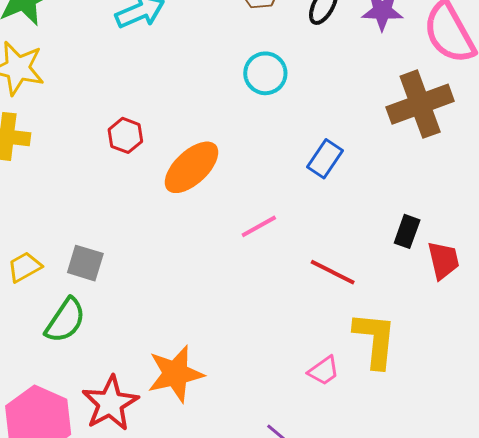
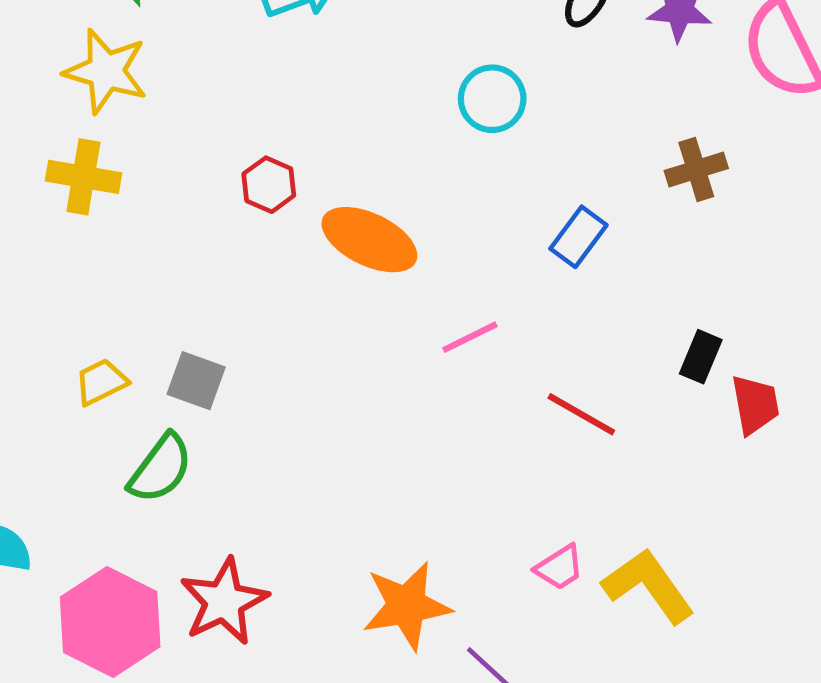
brown cross: (420, 104) -> (696, 169), moved, size x0.6
orange ellipse: (191, 167) -> (369, 240), turned 66
yellow L-shape: (375, 340) -> (648, 586), moved, turned -44
orange star: (176, 374) -> (407, 606), moved

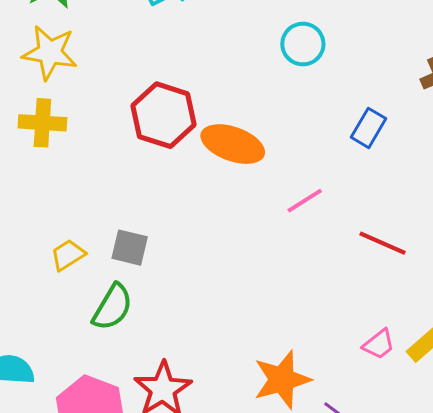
red hexagon: (269, 185) -> (163, 115), size x1.8

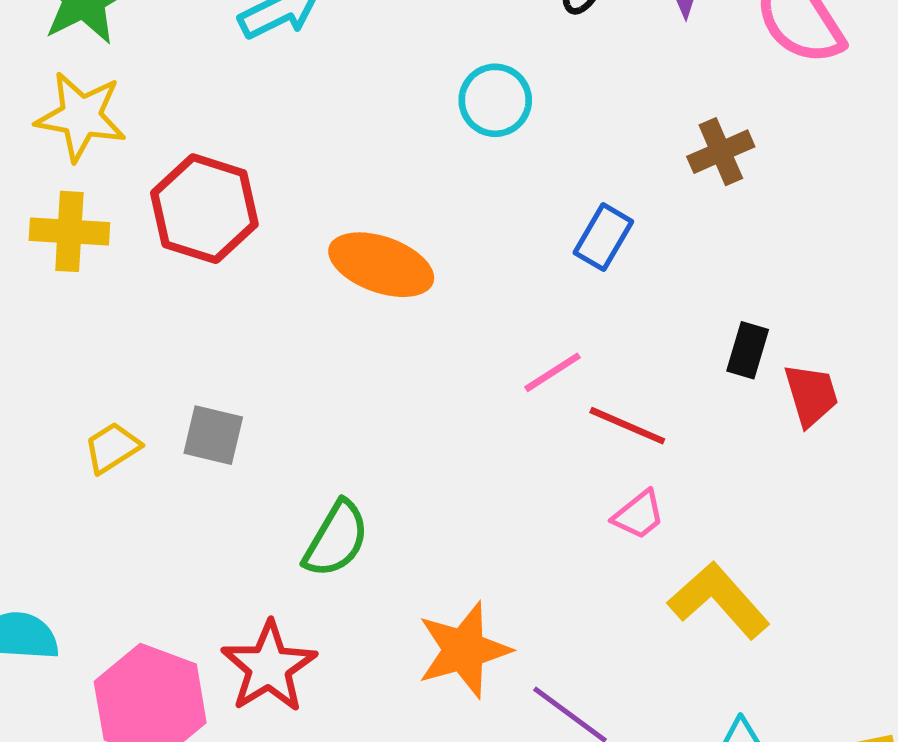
red hexagon: (163, 115) -> (204, 209), moved
pink line: (305, 201) -> (553, 372), moved
green semicircle: (112, 307) -> (336, 539), moved
pink trapezoid: (379, 344) -> (639, 515), moved

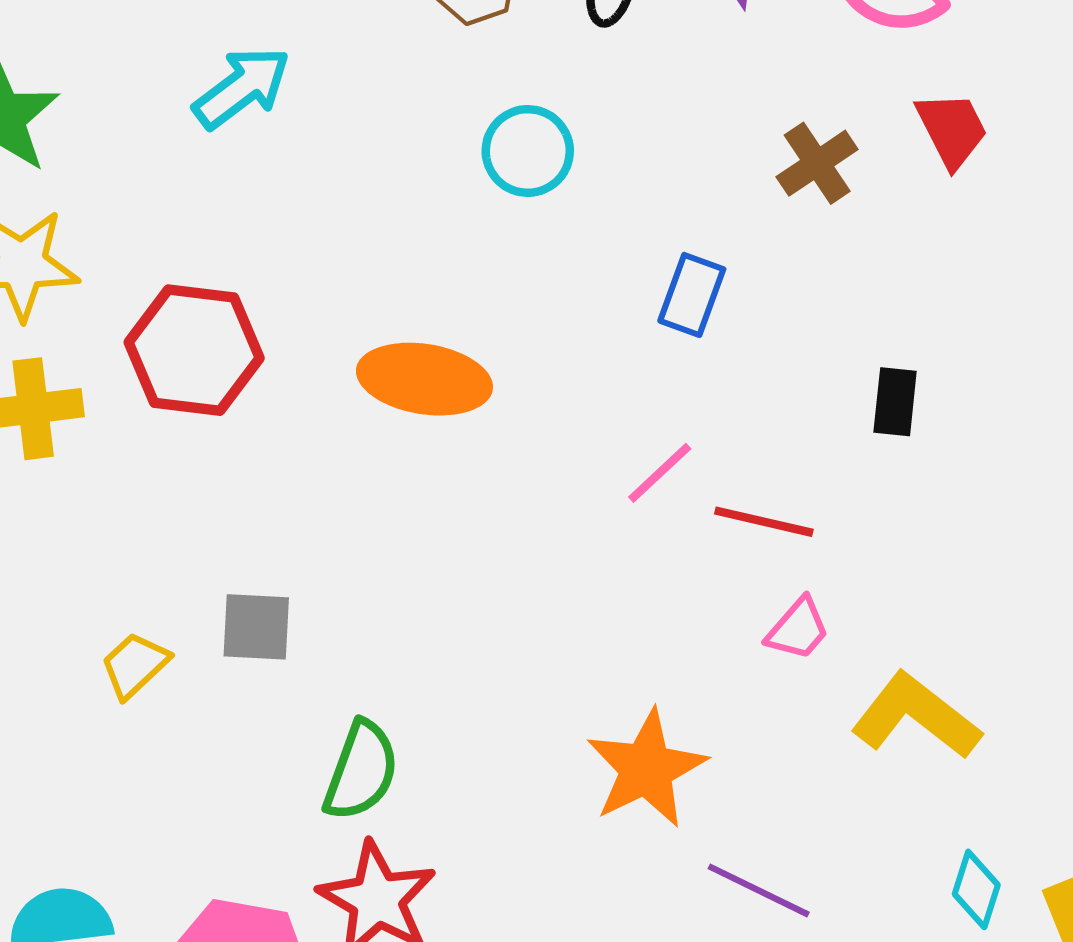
red trapezoid: (811, 395) -> (952, 129), moved
green semicircle: (336, 539) -> (361, 771), moved
orange star: (464, 650) -> (646, 769), moved

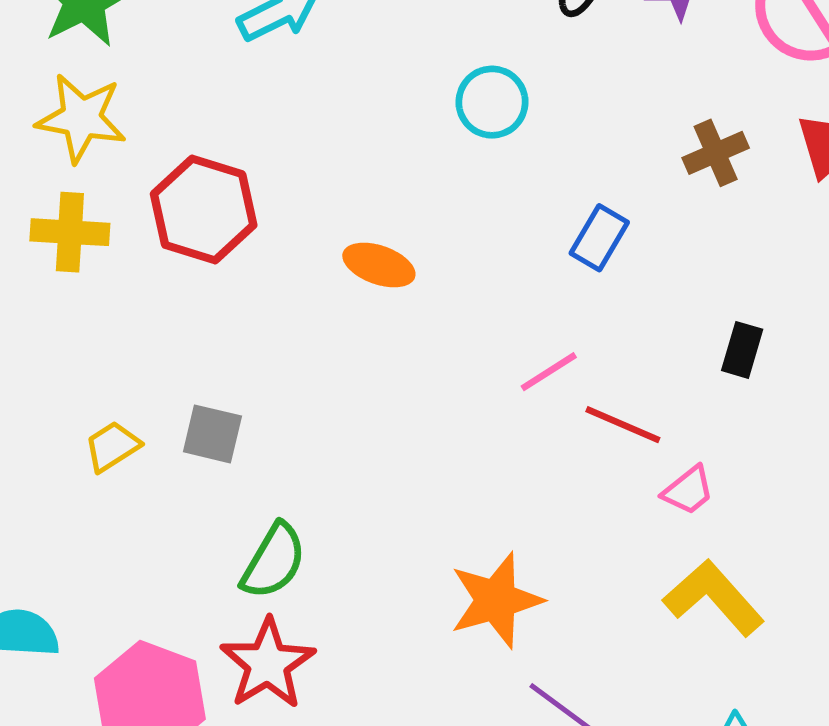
orange ellipse: (424, 379) -> (379, 265), size x0.7
pink trapezoid: (798, 629) -> (688, 490), moved

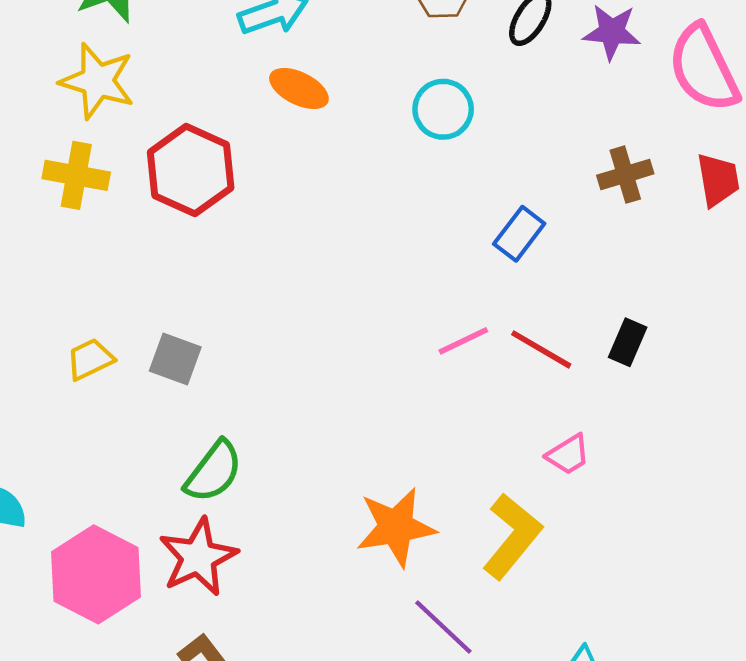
orange ellipse: (379, 265) -> (299, 88), moved
red line: (623, 425) -> (541, 349), moved
yellow L-shape: (714, 598) -> (512, 536), moved, turned 74

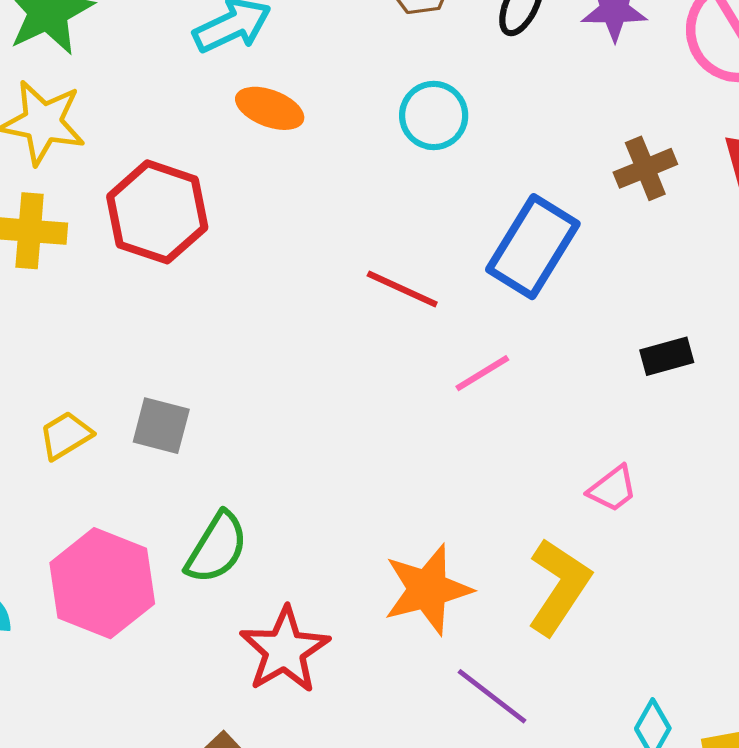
blue rectangle: (519, 234) -> (533, 247), size x1.6
black rectangle: (628, 342) -> (667, 356), turned 57
red line: (541, 349) -> (402, 289), moved
red star: (198, 557) -> (285, 650), moved
pink hexagon: (96, 574) -> (102, 583), moved

